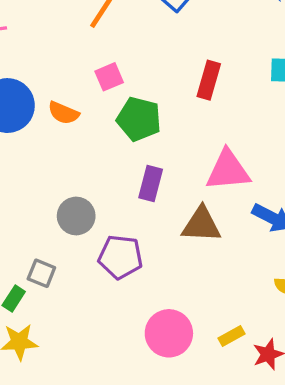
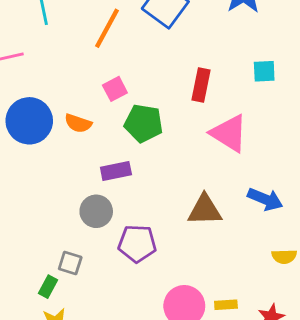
pink triangle: (228, 170) -> (229, 133), moved, turned 42
purple rectangle: (151, 184) -> (116, 171), moved, turned 68
yellow rectangle: (232, 336) -> (226, 305), moved, turned 30

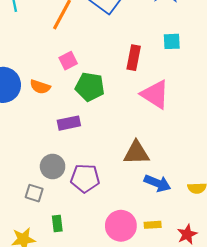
cyan square: (264, 71) -> (172, 41), moved
blue arrow: (265, 199) -> (157, 183), moved
gray circle: (96, 211) -> (53, 166), moved
green rectangle: (48, 287) -> (57, 223), moved, turned -35

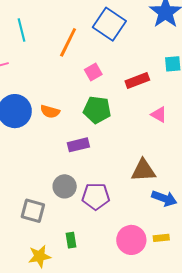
red rectangle: (134, 58) -> (137, 81), turned 60
pink square: (68, 61) -> (93, 72), moved
pink triangle: (155, 94) -> (159, 115), size x0.6
gray square: (34, 193) -> (33, 211), moved, size x1.4

